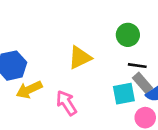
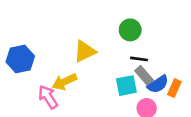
yellow arrow: (29, 90) -> (64, 82), moved
pink arrow: (66, 103) -> (48, 97), moved

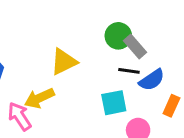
gray rectangle: (144, 75) -> (135, 46), moved
blue semicircle: (158, 84) -> (152, 80), moved

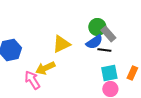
blue semicircle: (152, 80) -> (94, 42), moved
cyan square: (114, 103) -> (109, 73), moved

